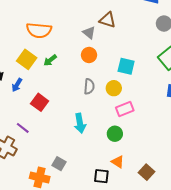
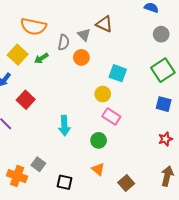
gray semicircle: (89, 86) -> (64, 42), moved
pink rectangle: (125, 109) -> (111, 116), turned 48
black square: (101, 176) -> (64, 182), moved

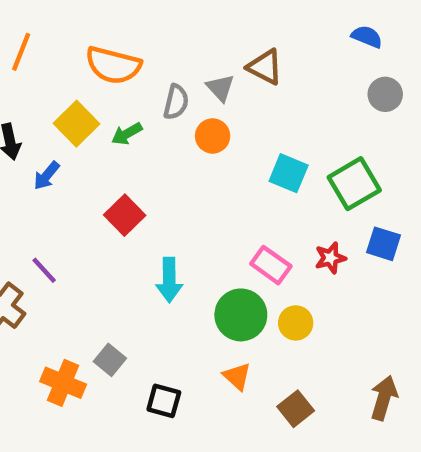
green square: (163, 70) -> (354, 184), moved
yellow circle: (103, 94) -> (296, 323), moved
red square: (26, 100) -> (125, 215), moved
red star: (165, 139) -> (330, 258), moved
green circle: (99, 140) -> (241, 315), size x1.5

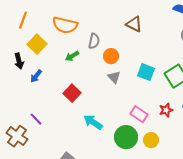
gray triangle: (220, 88) -> (114, 77), moved
yellow square: (76, 124) -> (37, 44), moved
cyan arrow: (169, 280) -> (93, 122), turned 126

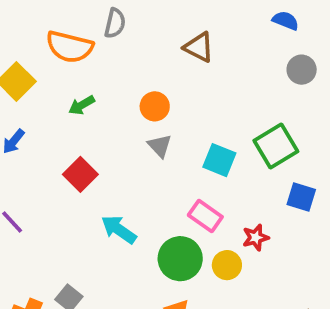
gray semicircle: (94, 41) -> (115, 23), moved
cyan square: (146, 72) -> (219, 160), moved
red star: (166, 110) -> (256, 237), moved

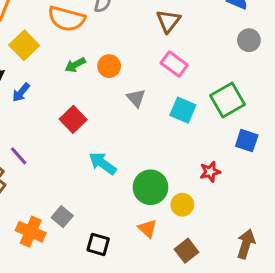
brown triangle: (199, 47) -> (168, 21), turned 40
orange circle: (155, 106) -> (109, 66), moved
pink rectangle: (205, 216) -> (174, 64), moved
yellow circle: (227, 265) -> (182, 205), moved

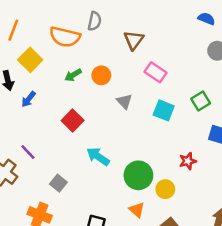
brown triangle: (168, 21) -> (134, 40), moved
green square: (228, 100) -> (201, 101), size x0.7
gray square: (62, 217) -> (58, 183), moved

